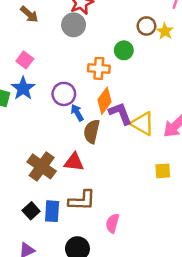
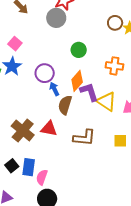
green circle: (124, 50) -> (79, 50), moved
orange cross: (99, 68) -> (114, 66), moved
brown L-shape: (82, 200) -> (84, 138), moved
pink semicircle: (112, 223) -> (42, 177), moved

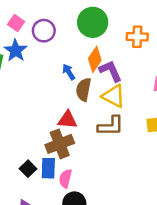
green circle: (79, 50) -> (93, 22), size x1.6
purple circle: (45, 73) -> (44, 31), moved
yellow triangle: (106, 101) -> (114, 96), moved
brown cross: (23, 130) -> (60, 144), moved, turned 35

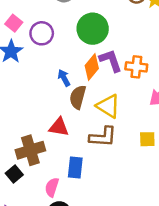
orange cross: (137, 37) -> (136, 67), moved
purple L-shape: (111, 71) -> (111, 61), moved
brown cross: (60, 144) -> (30, 150), moved
blue rectangle: (48, 168) -> (75, 167), moved

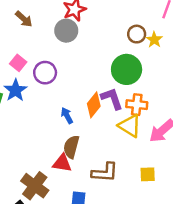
green circle: (93, 29) -> (127, 69), moved
brown semicircle: (78, 97) -> (71, 147), moved
yellow triangle: (108, 106) -> (130, 126), moved
brown cross: (30, 150) -> (35, 186), turned -36

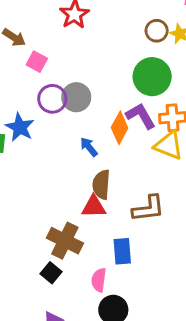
gray circle: (66, 31) -> (76, 97), moved
pink square: (18, 63) -> (37, 62), moved

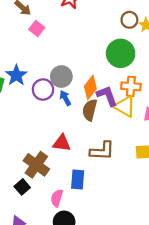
gray circle: (76, 97) -> (61, 76), moved
purple circle: (52, 99) -> (43, 90), moved
purple L-shape: (141, 116) -> (107, 96), moved
brown semicircle: (101, 185) -> (90, 110), moved

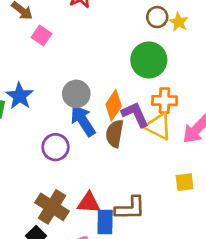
purple circle: (43, 90) -> (55, 147), moved
blue arrow: (65, 98) -> (83, 121), size x1.6
red triangle: (62, 143) -> (89, 203), moved
brown L-shape: (102, 151) -> (130, 208), moved

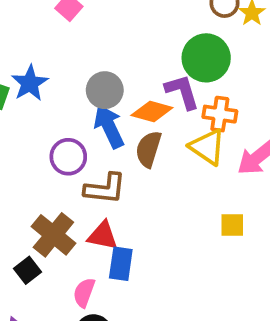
orange diamond: (114, 105) -> (152, 112), turned 64
purple L-shape: (135, 114) -> (182, 92), moved
brown L-shape: (130, 208) -> (105, 189), moved

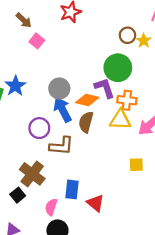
yellow triangle: (207, 147) -> (120, 120), turned -30
red triangle: (103, 236) -> (95, 203), moved, turned 30

